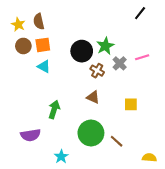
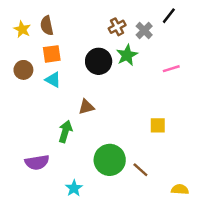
brown circle: (23, 46) -> (23, 70), moved
gray cross: (120, 63) -> (144, 30), moved
brown cross: (97, 71) -> (117, 27), moved, turned 32
brown triangle: (93, 97) -> (86, 107), moved, turned -40

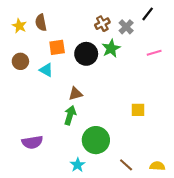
orange square: (52, 54) -> (57, 47), moved
pink line: (171, 69) -> (154, 53), moved
green arrow: (65, 132) -> (70, 115), moved
brown line: (140, 170) -> (126, 165), moved
cyan star: (74, 188) -> (78, 165), moved

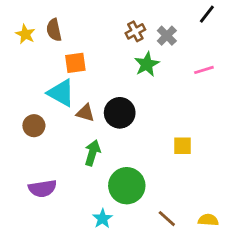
black line: (148, 14) -> (207, 14), moved
black circle: (86, 54) -> (120, 113), moved
brown circle: (20, 61) -> (34, 126), moved
cyan triangle: (46, 70) -> (61, 93), size x1.5
brown triangle: (75, 94) -> (85, 113), moved, turned 32

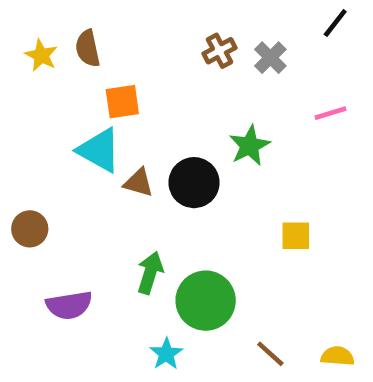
green star: (147, 64) -> (250, 146), moved
brown circle: (34, 126) -> (30, 229), moved
green arrow: (92, 153) -> (150, 273), moved

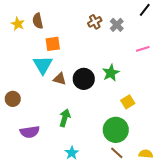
green star: (250, 146) -> (111, 73), moved
cyan triangle: (99, 150) -> (43, 65), turned 30
yellow square: (296, 236) -> (128, 102), turned -32
green circle: (206, 301) -> (116, 130), moved

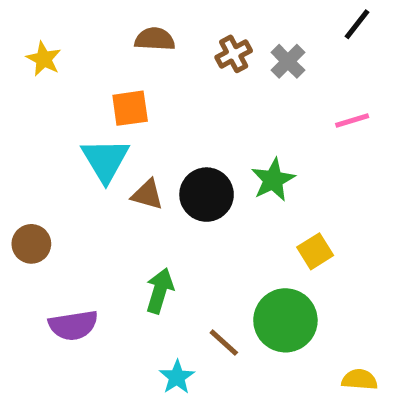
brown semicircle: (38, 21) -> (155, 39), moved, turned 105
brown line: (117, 153) -> (224, 343), moved

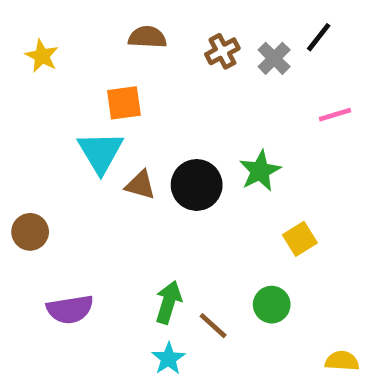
black line: (357, 24) -> (319, 37), moved
green arrow: (160, 291) -> (168, 302), moved
green circle: (285, 320) -> (272, 305), size x0.6

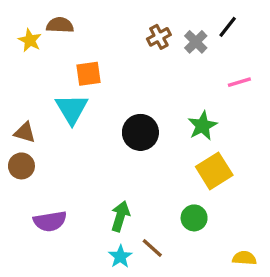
brown semicircle: (147, 37) -> (60, 25), moved
green star: (260, 171) -> (202, 126), moved
brown triangle: (140, 185) -> (25, 132), moved
yellow square: (300, 239) -> (214, 171), size x1.5
brown line: (213, 326) -> (152, 248), moved

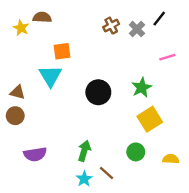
yellow semicircle: (244, 258) -> (171, 159), moved

